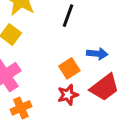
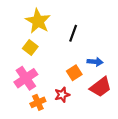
red star: (68, 95) -> (62, 95), moved

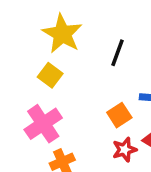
red star: (62, 95) -> (124, 150), moved

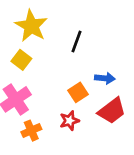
red star: (124, 150) -> (69, 121), moved

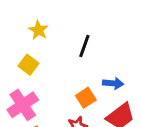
yellow star: (31, 26) -> (38, 30), size x0.6

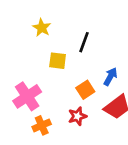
yellow square: (28, 65) -> (58, 61), moved, turned -30
blue arrow: (113, 83) -> (110, 77), turned -66

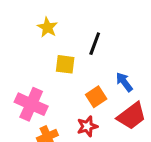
blue arrow: (110, 77) -> (124, 82), turned -66
pink cross: (27, 96) -> (31, 104), turned -32

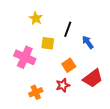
blue arrow: (124, 82) -> (88, 42), moved
pink cross: (31, 104) -> (25, 57), moved

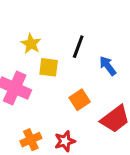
yellow star: (36, 18) -> (31, 44), moved
red star: (63, 85) -> (65, 141), moved

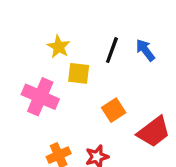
blue arrow: (108, 66) -> (145, 50), moved

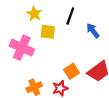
blue arrow: (145, 50) -> (93, 31), moved
orange square: (114, 110) -> (71, 71), moved

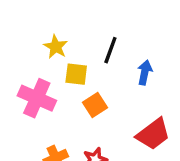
blue arrow: (93, 31) -> (145, 72), turned 49
orange square: (71, 71) -> (95, 105), moved

